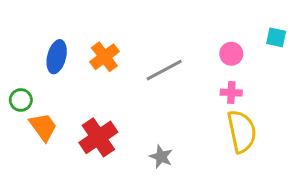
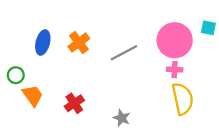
pink circle: (231, 54) -> (175, 40), size x2.0
red cross: (98, 137) -> (74, 103), size x0.7

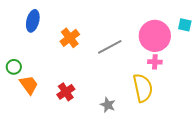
blue ellipse: (43, 43) -> (33, 21), moved
yellow semicircle: (182, 99) -> (143, 88), moved

